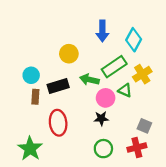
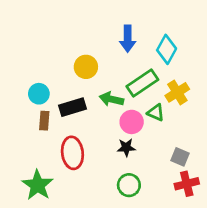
red cross: (137, 148) -> (187, 184), moved

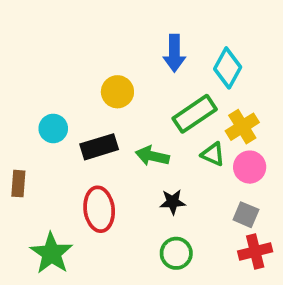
green arrow: (111, 99) -> (152, 156), moved
brown rectangle: (44, 121) -> (18, 184), moved
pink circle: (132, 122) -> (250, 167), moved

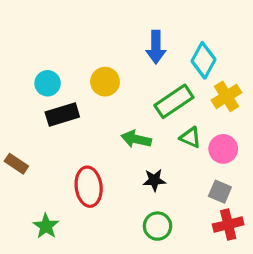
yellow cross: (242, 127) -> (226, 96), moved
cyan circle: (53, 128) -> (48, 83), moved
black rectangle: (99, 147) -> (62, 114), moved
brown rectangle: (18, 184) -> (16, 164), turned -60
green star: (51, 253) -> (46, 226), size x0.7

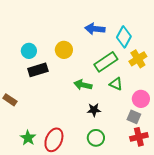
blue arrow: (156, 47) -> (95, 29), turned 96
pink circle: (223, 149) -> (141, 99), moved
red ellipse: (89, 187) -> (54, 140), moved, turned 30

